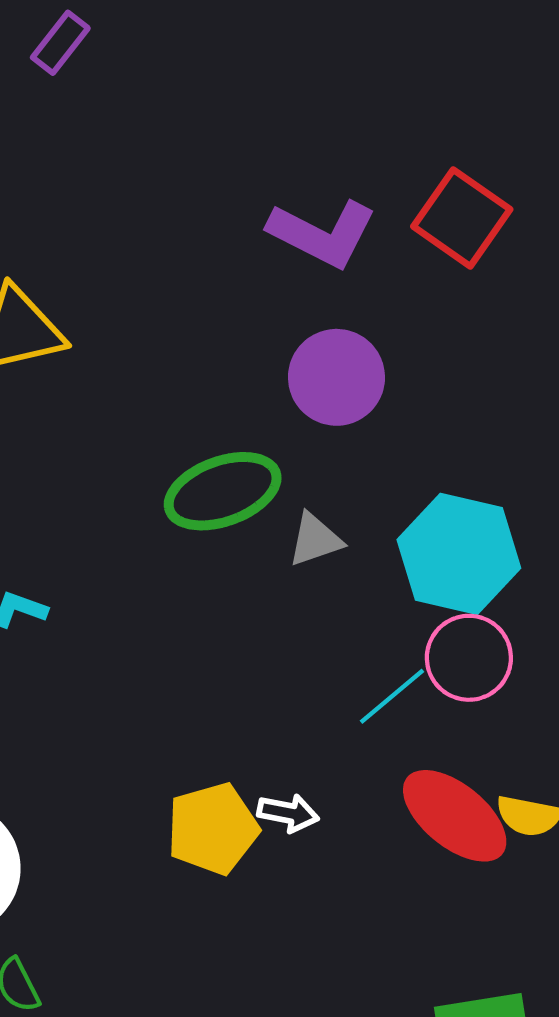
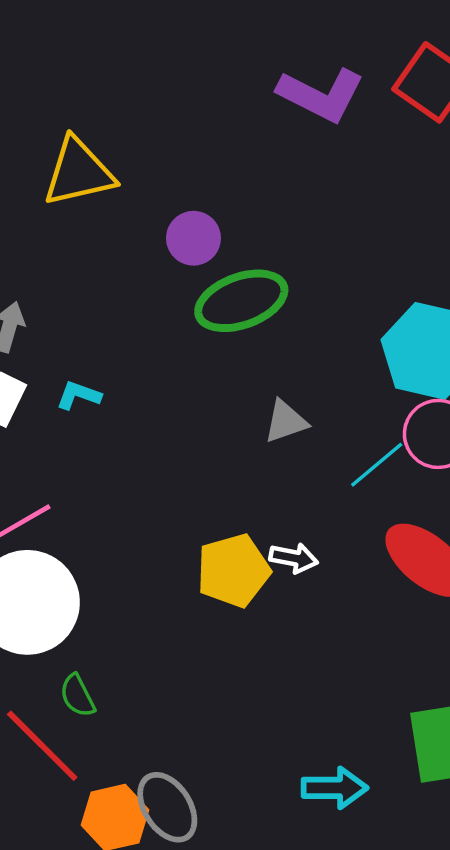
purple circle: (336, 377) -> (193, 238), moved, size x0.7
gray triangle: (315, 540) -> (286, 421), moved

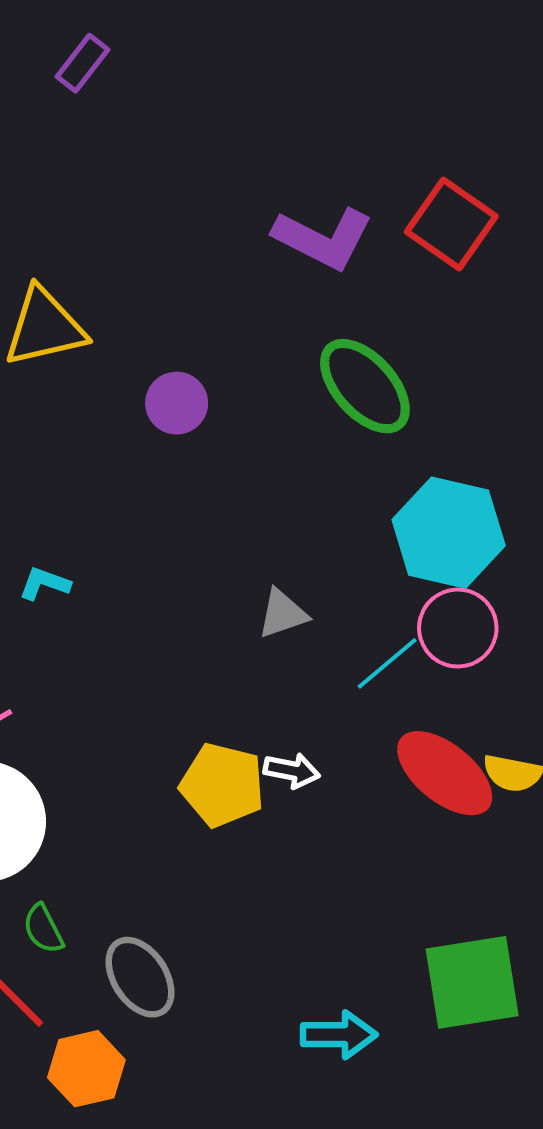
green ellipse: (241, 301) -> (365, 386), moved, turned 68
yellow pentagon: (233, 571) -> (222, 785), turned 30
gray ellipse: (167, 807) -> (140, 977), moved

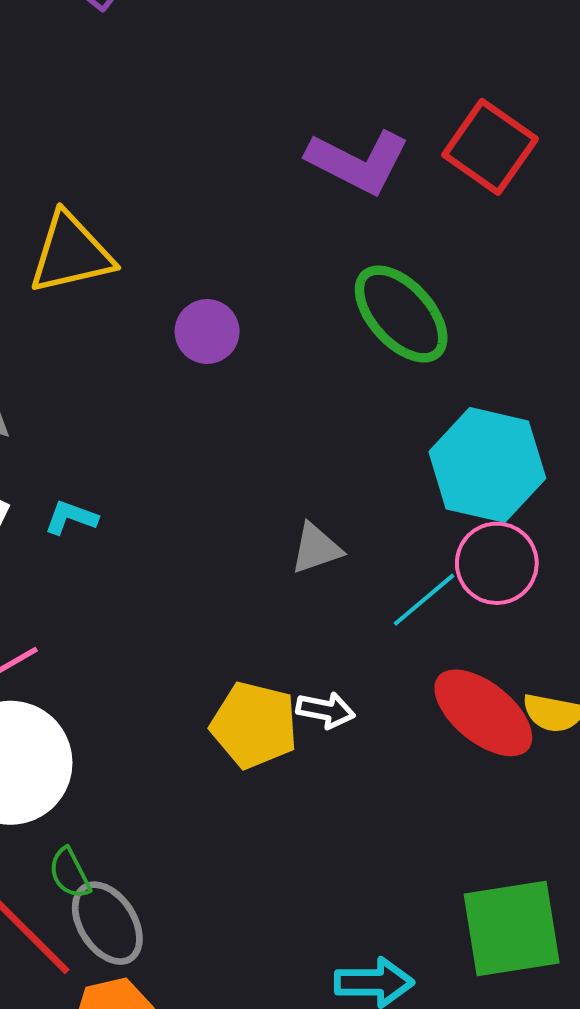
gray ellipse: (140, 977) -> (107, 923), moved

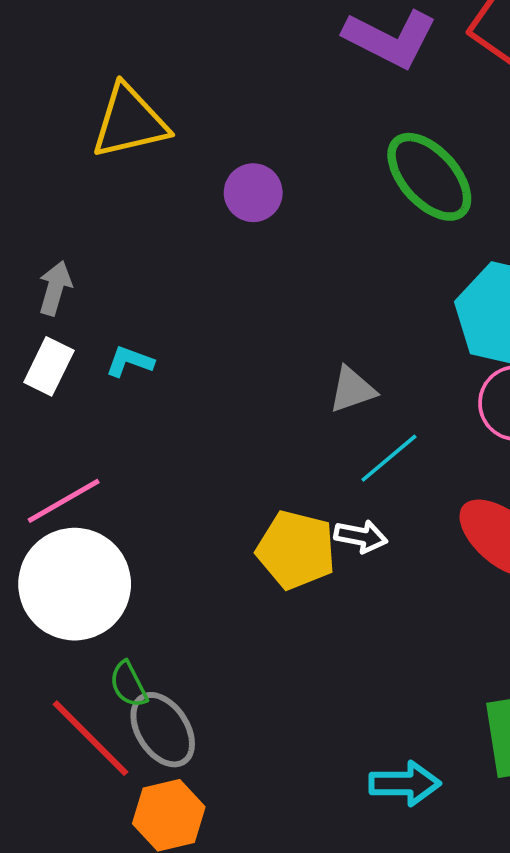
cyan line: (424, 600) -> (389, 458), moved

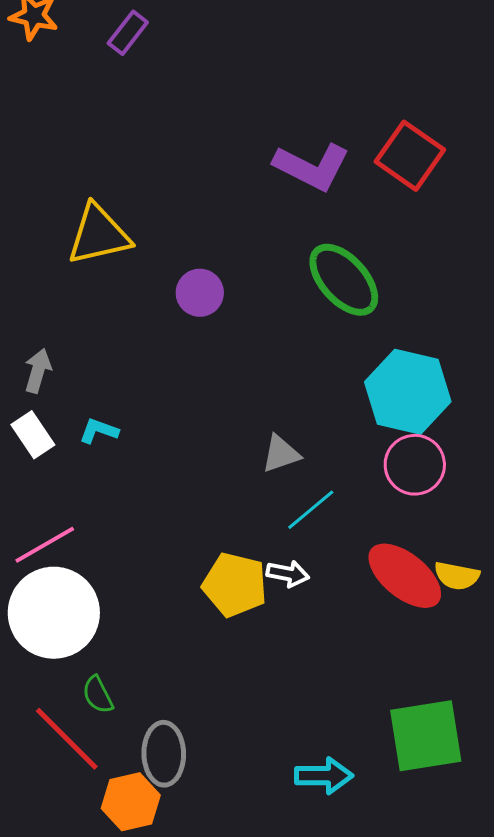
white rectangle: (49, 366) -> (33, 435), turned -60
gray ellipse: (163, 730) -> (164, 754), moved, turned 32

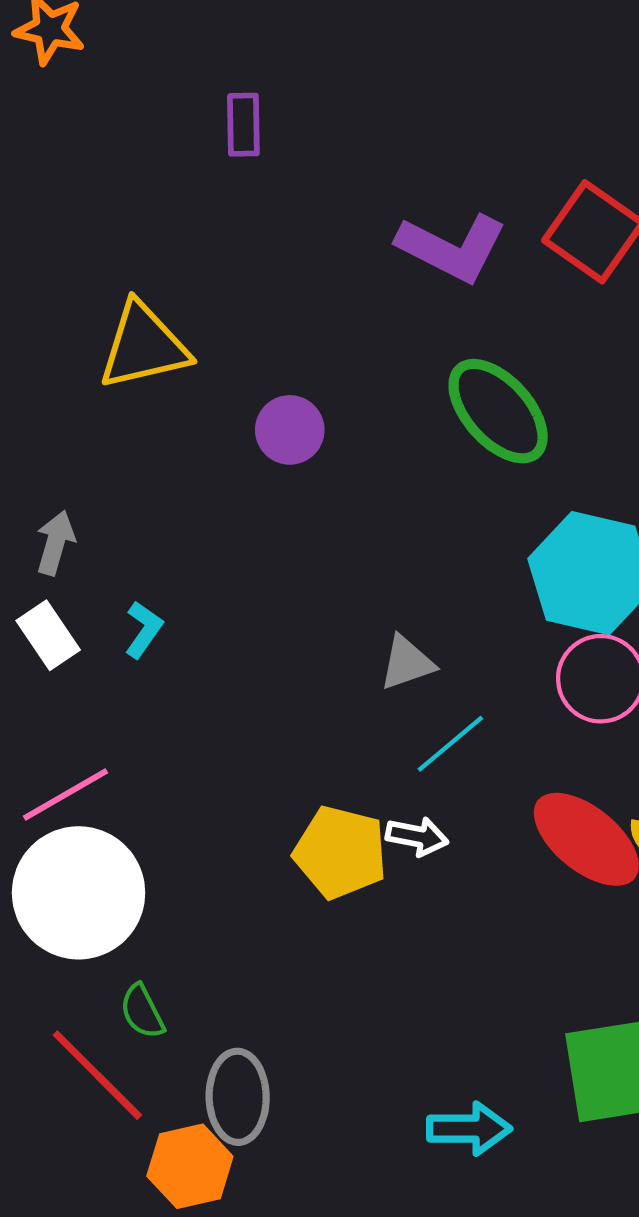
purple rectangle: (128, 33) -> (243, 125), moved, turned -39
cyan L-shape: (99, 431) -> (144, 630), turned 105

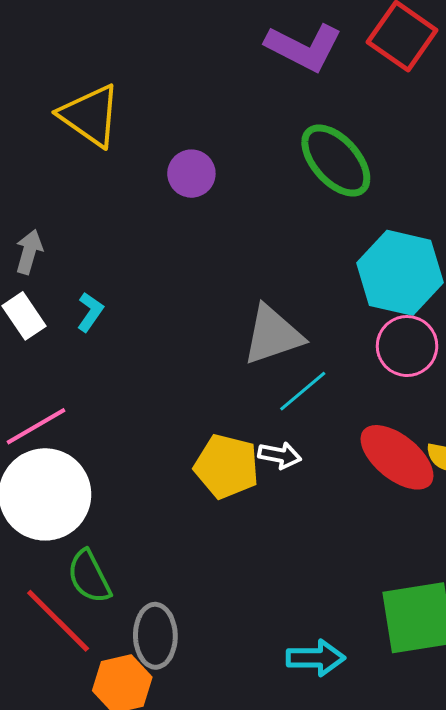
yellow triangle: (144, 346) -> (90, 115), turned 48
gray triangle: (407, 663) -> (273, 335), size x1.6
green semicircle: (142, 1011) -> (89, 577), size x1.4

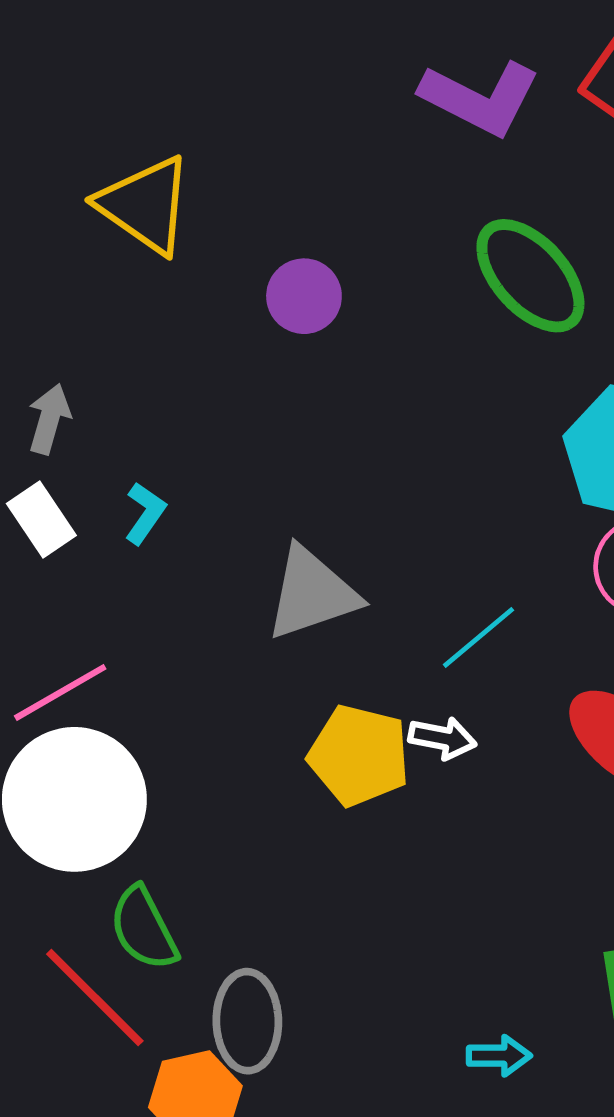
gray triangle: (273, 335) -> (312, 593), moved
cyan arrow: (316, 658) -> (499, 1056), size x0.7

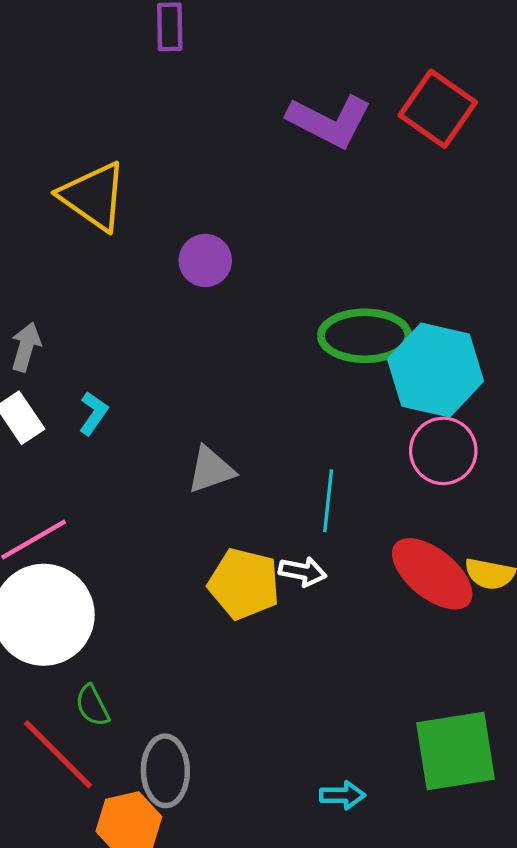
green ellipse: (530, 276) -> (365, 336), moved, turned -48
gray triangle: (312, 593) -> (211, 470), size x0.7
cyan line: (479, 637) -> (328, 501), turned -44
green semicircle: (144, 928) -> (92, 706), size x0.7

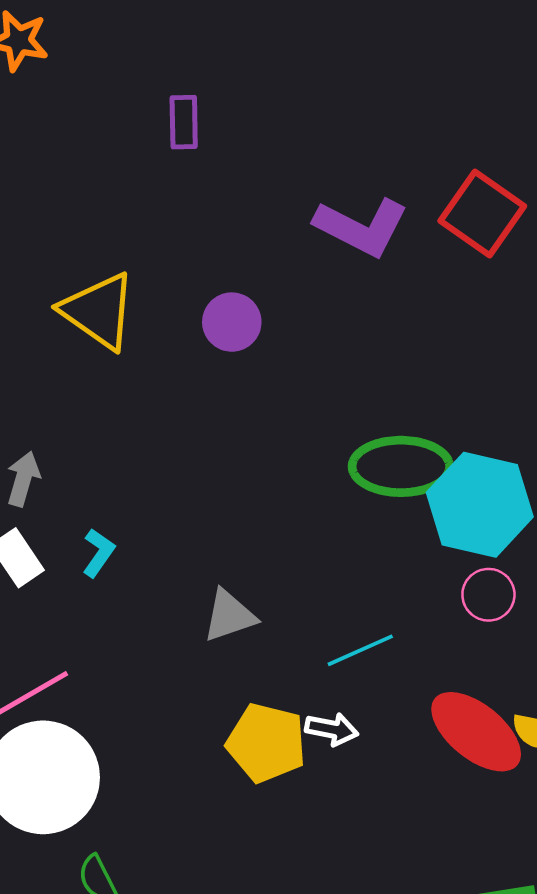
purple circle: (205, 260) -> (232, 322), moved
pink circle: (443, 451) -> (488, 595), size x0.7
cyan line: (328, 501) -> (360, 650), turned 60

